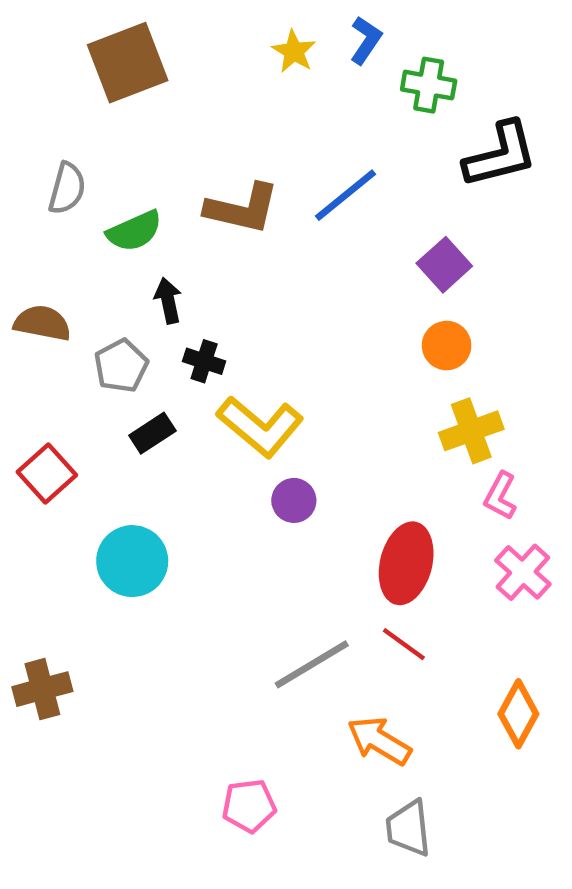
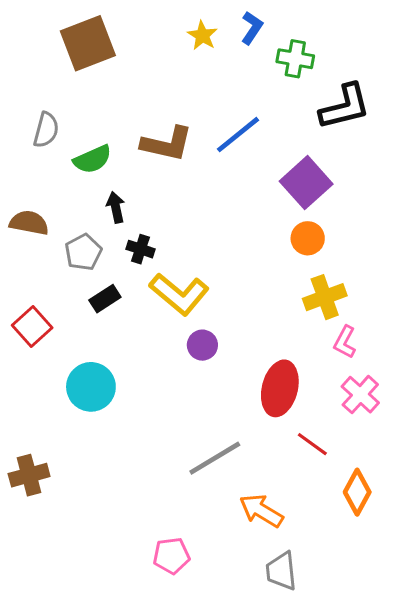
purple square: (444, 265) -> (306, 183), size x1.4
red line: (404, 644) -> (312, 444), moved

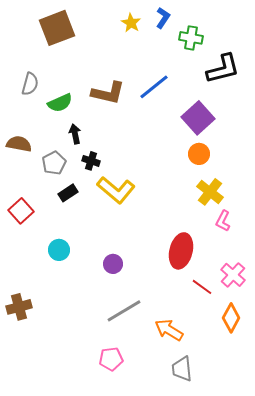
yellow cross: (325, 297) -> (210, 192), turned -32
purple circle: (202, 345) -> (113, 264), moved
cyan circle: (91, 387) -> (59, 250), size x0.7
pink cross: (360, 395) -> (233, 275), moved
gray line: (215, 458) -> (124, 311), moved

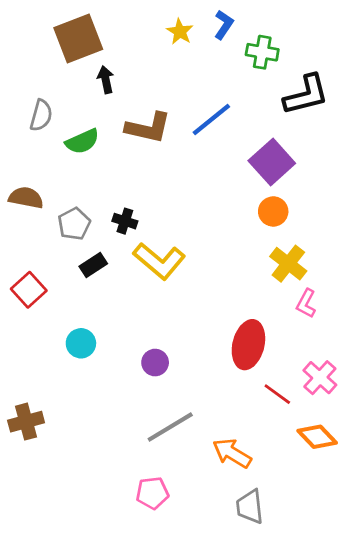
black arrow: (75, 134) -> (106, 80), moved
orange diamond: (231, 318) -> (317, 437), turned -72

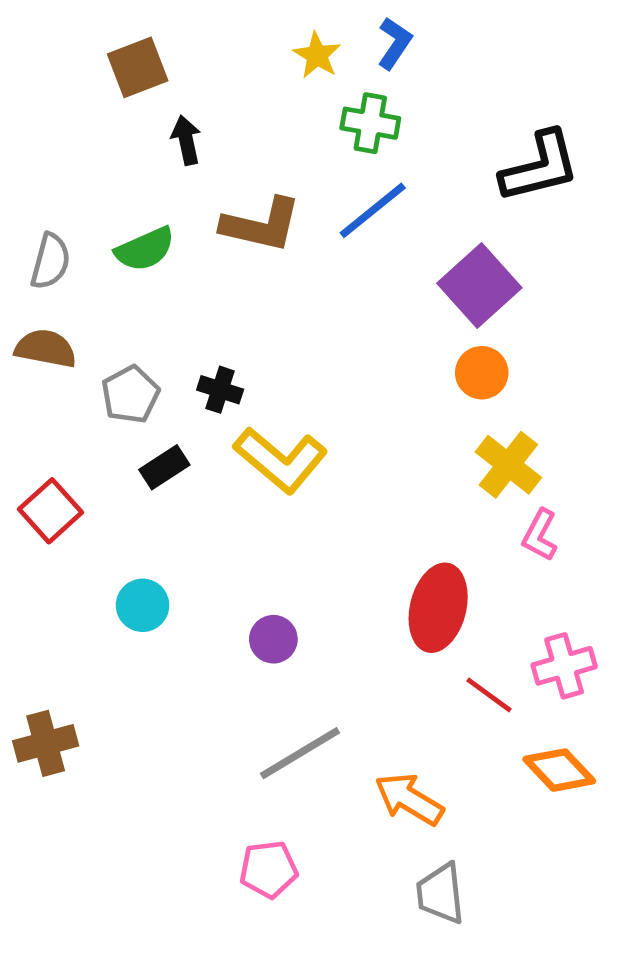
brown square: (78, 38) -> (138, 67), size x0.7
green cross: (262, 52) -> (370, 123), moved
gray semicircle: (41, 115) -> (50, 261), moved
pink cross: (320, 378) -> (564, 666), turned 32

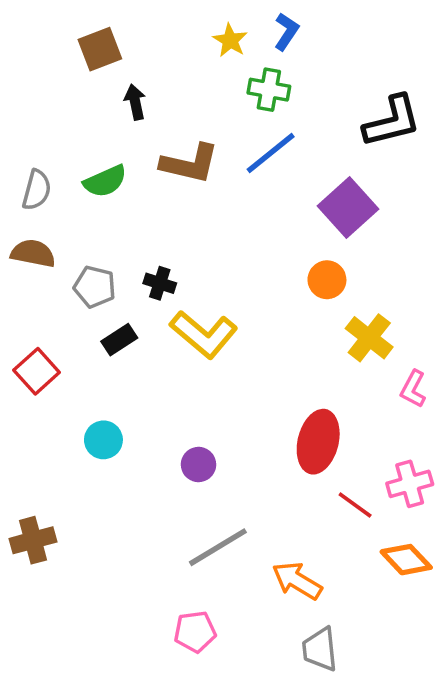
orange circle: (482, 373) -> (327, 280), moved
gray pentagon: (130, 395) -> (95, 287), turned -30
pink L-shape: (540, 535) -> (413, 389), moved

